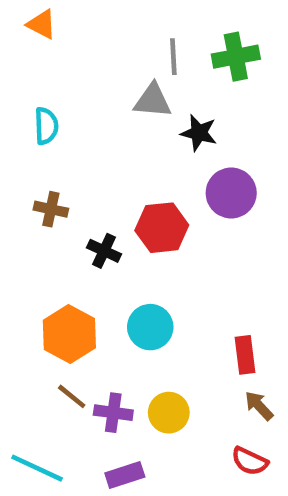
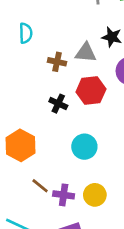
gray triangle: (153, 101) -> (86, 53), moved
brown cross: (51, 209) -> (57, 62), moved
orange hexagon: (69, 334) -> (20, 145), moved

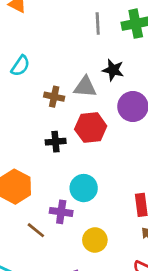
cyan semicircle: (26, 33) -> (20, 66), turned 36
black cross: (58, 104) -> (56, 142), turned -30
purple cross: (64, 195) -> (61, 212), moved

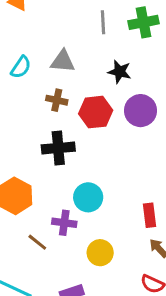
gray triangle: (85, 87) -> (63, 61), moved
red hexagon: (91, 128) -> (96, 112), moved
black cross: (56, 142) -> (58, 148), size x1.5

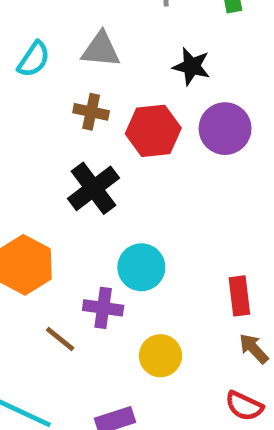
black cross: (58, 148) -> (94, 188), turned -32

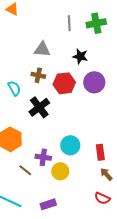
cyan semicircle: (34, 59) -> (14, 88), moved, turned -63
cyan circle: (141, 267) -> (70, 145), moved
yellow circle: (160, 356) -> (60, 171), moved

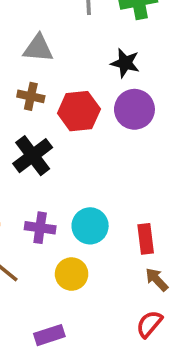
black star: (80, 56) -> (125, 63), moved
purple cross: (43, 157) -> (40, 228), moved
red semicircle: (102, 198) -> (149, 324), turned 105

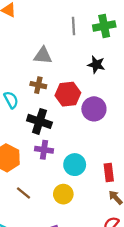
purple circle: (134, 109) -> (94, 109), moved
black cross: (33, 156) -> (39, 121), turned -35
purple cross: (40, 228) -> (44, 150), moved

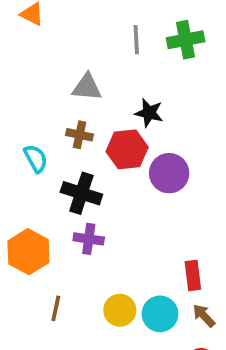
black star: (96, 65) -> (149, 113), moved
cyan circle: (75, 165) -> (160, 314), moved
brown line: (24, 193) -> (56, 308), turned 63

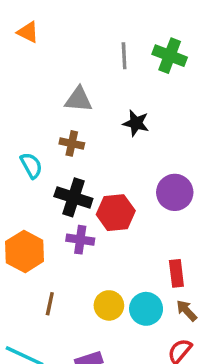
green cross: (186, 40) -> (170, 56), turned 32
red hexagon: (127, 149) -> (116, 213), moved
purple circle: (169, 173) -> (175, 192), moved

